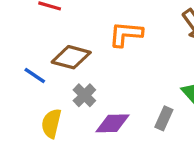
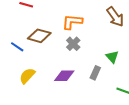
gray cross: (84, 95) -> (73, 44), moved
yellow semicircle: (51, 123) -> (27, 76), turned 30

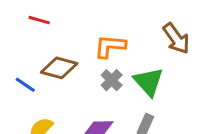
green triangle: (112, 57) -> (149, 82), moved, size x1.5

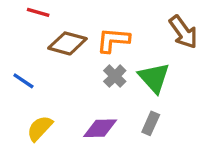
brown diamond: (59, 68) -> (67, 43), moved

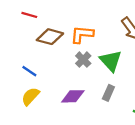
blue line: (23, 81) -> (29, 71), moved

